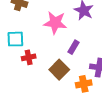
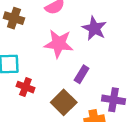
red cross: (29, 57) -> (25, 87), turned 32

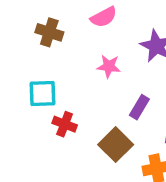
pink star: (59, 44) -> (109, 66), size x0.6

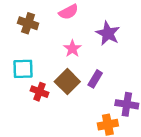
pink star: (109, 66) -> (72, 49), turned 30
brown square: (116, 145) -> (67, 82), moved

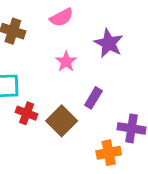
brown square: (67, 82) -> (62, 121), moved

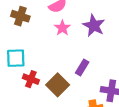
pink star: (66, 61) -> (62, 28), moved

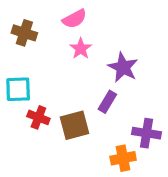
purple star: (94, 26) -> (123, 67), moved
brown square: (58, 85) -> (74, 125), turned 30

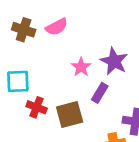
pink semicircle: (74, 19) -> (57, 27), moved
pink star: (81, 49) -> (81, 67), moved

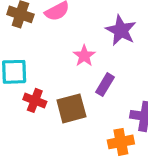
purple star: (114, 61) -> (121, 30), moved

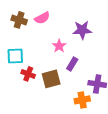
purple star: (121, 30) -> (82, 30), turned -30

